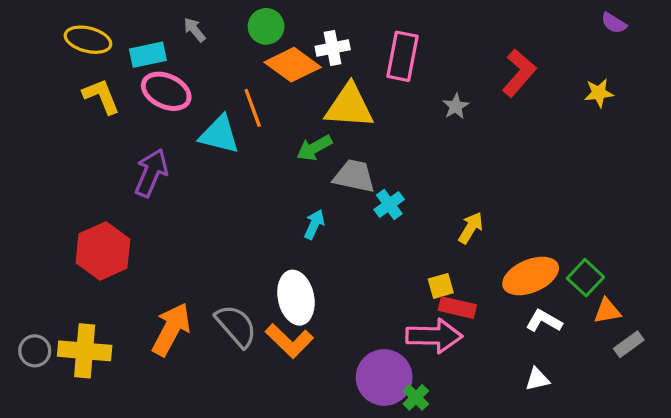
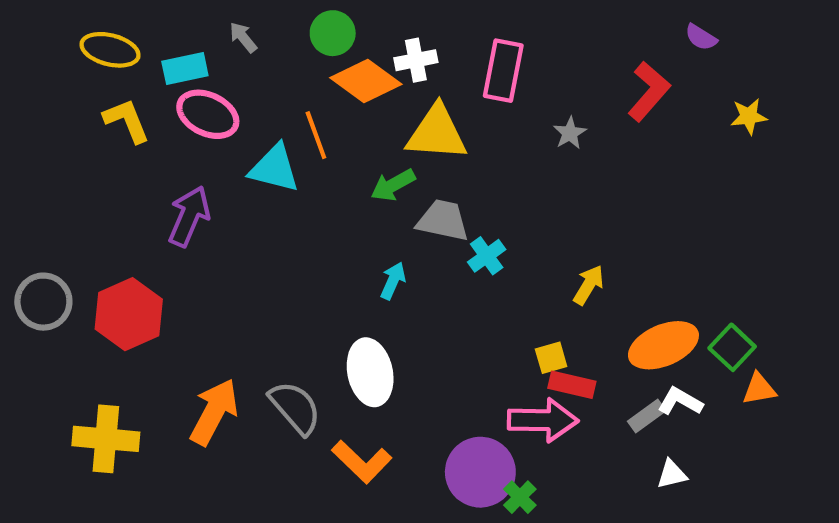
purple semicircle: (614, 23) -> (701, 37), moved
orange L-shape: (289, 341) -> (362, 462), moved
gray rectangle: (629, 344) -> (647, 416), moved
gray circle: (35, 351) -> (43, 302), moved, size x1.4

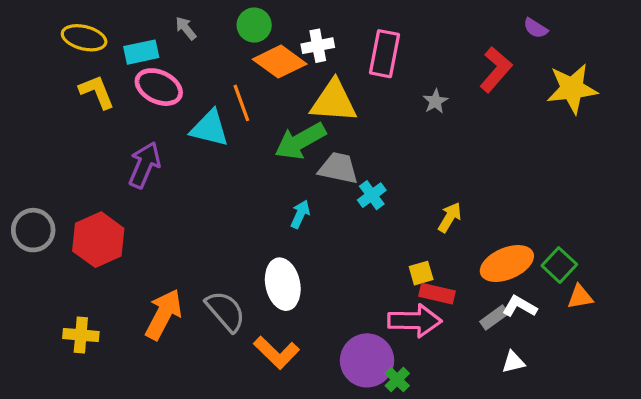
yellow star: (749, 116) -> (572, 89), size x1.8
green arrow: (393, 185) -> (300, 141), size x1.5
yellow cross: (106, 439) -> (81, 335), size x0.7

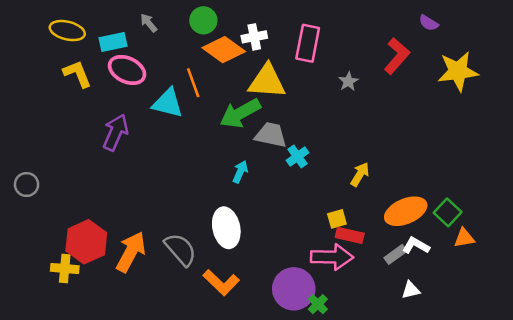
gray circle: (33, 230) -> (27, 184), size x0.7
red hexagon: (98, 240) -> (86, 242), moved

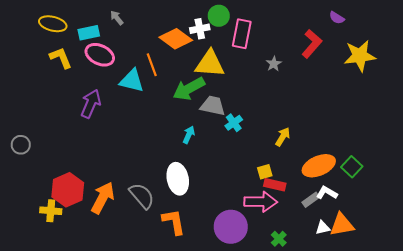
green circle: (203, 20) -> (219, 16), moved
orange triangle: (464, 238) -> (342, 225), moved, size x1.5
orange L-shape: (221, 282) -> (174, 222), turned -144
green cross: (318, 304) -> (279, 239), moved

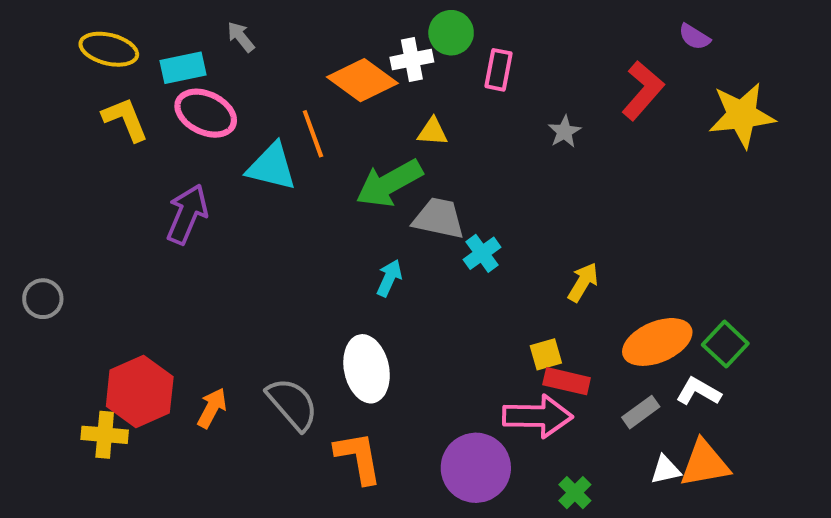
pink rectangle: (242, 34) -> (498, 70), size x0.7
yellow triangle: (210, 64) -> (433, 132), size x0.5
white L-shape: (327, 193) -> (698, 391), moved
orange arrow: (103, 198) -> (212, 408), size x0.6

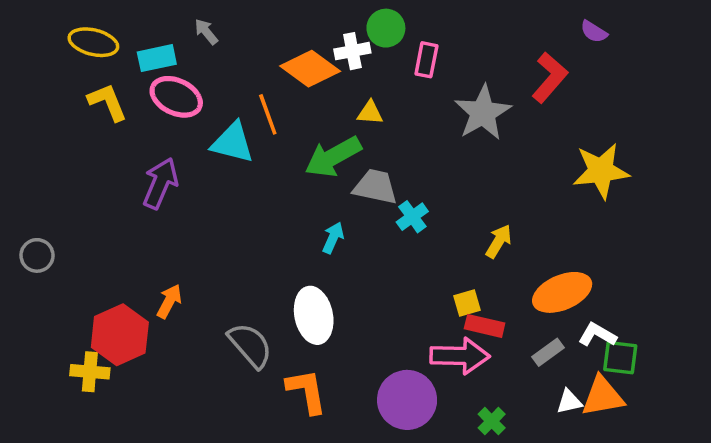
yellow star: (742, 115) -> (601, 171), moved
gray star: (564, 132) -> (483, 113), size x2.0
green square: (725, 344) -> (620, 358), moved, turned -36
orange arrow: (212, 408) -> (169, 301), moved

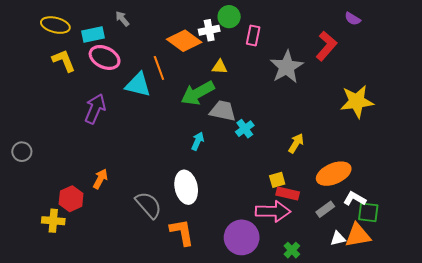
red hexagon: (120, 335) -> (71, 199), size x0.7

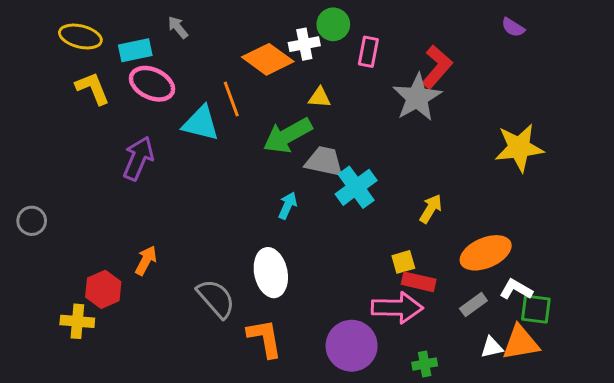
red L-shape: (326, 46) -> (437, 67), moved
cyan cross: (245, 129) -> (356, 187), size x1.5
green cross: (292, 250) -> (425, 364), turned 35

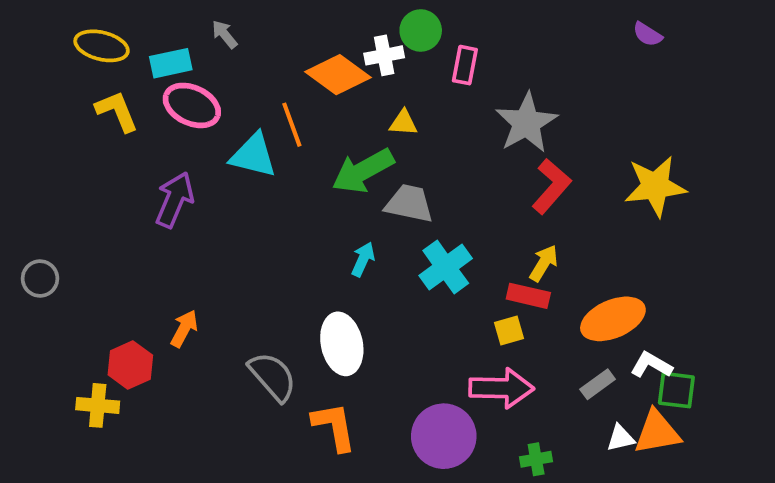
red L-shape: (437, 67) -> (551, 186), moved
cyan cross: (356, 187) -> (446, 267), moved
red rectangle: (419, 282) -> (528, 296), moved

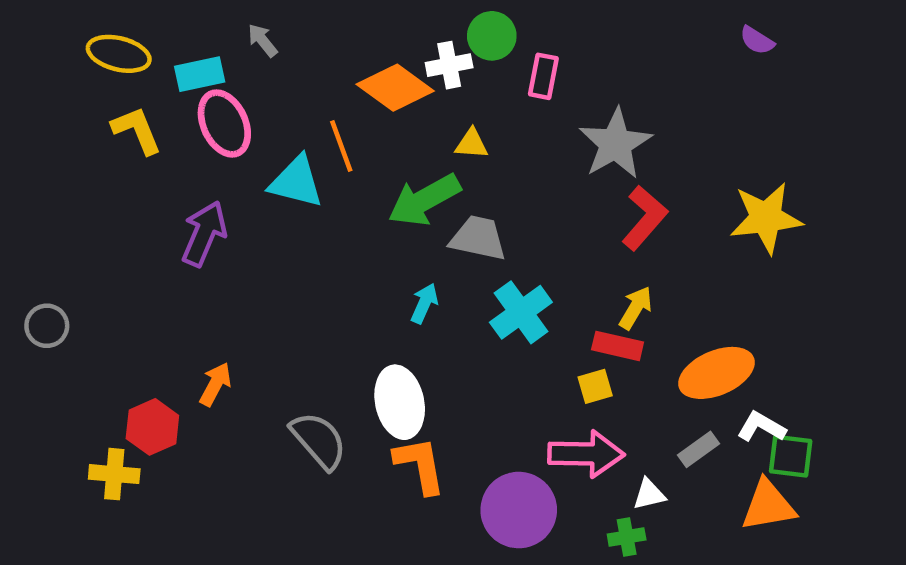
pink ellipse: (192, 105) -> (224, 124), turned 40
orange L-shape: (334, 427) -> (420, 465), moved
white triangle: (621, 438) -> (649, 494), moved

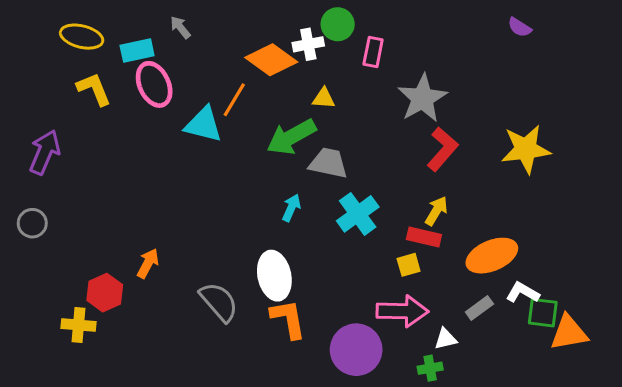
orange line: (341, 146) -> (234, 100), turned 51
purple arrow: (204, 234) -> (45, 152), moved
orange triangle: (768, 506) -> (569, 333), moved

